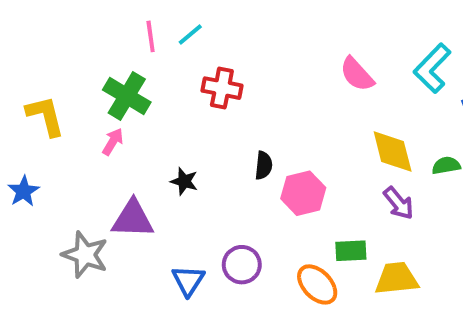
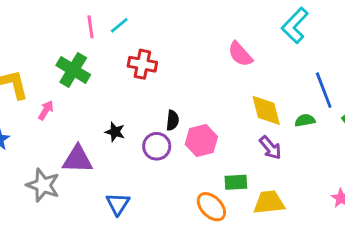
cyan L-shape: (432, 68) -> (295, 25), moved
pink arrow: (113, 142) -> (46, 110), moved
purple circle: (242, 265) -> (157, 146), moved

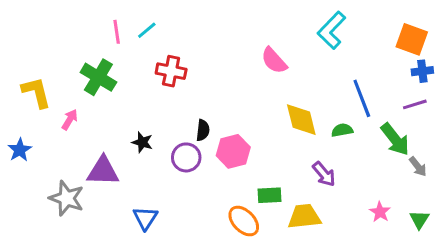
purple arrow: (270, 148) -> (324, 174), moved

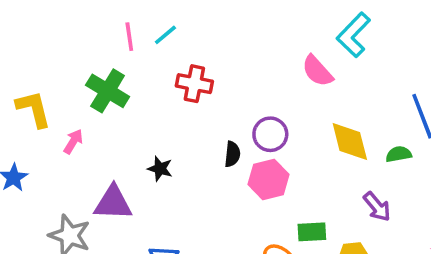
cyan L-shape: (332, 30) -> (353, 35), moved
purple circle: (186, 157) -> (270, 134), moved

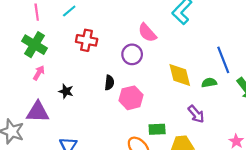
pink line: (129, 37) -> (37, 12), moved
pink semicircle: (317, 71) -> (147, 33), moved
purple circle: (270, 134) -> (132, 54), moved
pink arrow: (73, 141) -> (39, 73), moved

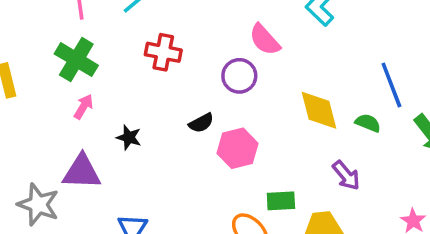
black semicircle: (109, 83) -> (201, 123), turned 56
green semicircle: (209, 83) -> (368, 123), turned 32

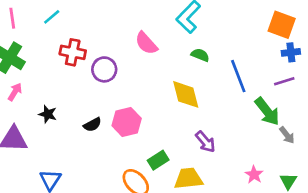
purple circle: (239, 76) -> (104, 69), moved
black semicircle: (201, 123) -> (92, 125), moved
green semicircle: (368, 123) -> (200, 55), moved
green rectangle: (281, 201) -> (158, 160), turned -30

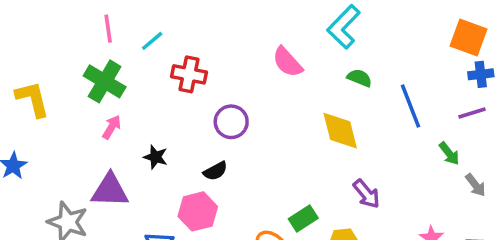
cyan line: (52, 17) -> (152, 41), moved
purple circle: (104, 69) -> (231, 122), moved
green arrow: (267, 112) -> (449, 153), size x0.6
pink hexagon: (127, 122) -> (198, 211), moved

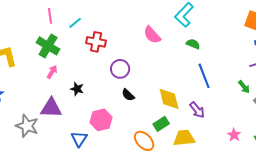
blue line: (410, 106) -> (204, 76), moved
yellow diamond: (340, 131) -> (169, 99), moved
black semicircle: (215, 171) -> (128, 95), moved, turned 72

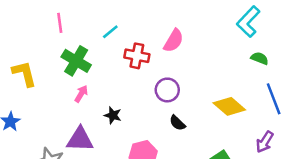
pink line: (50, 16) -> (60, 23), moved
pink semicircle: (152, 35) -> (174, 41), moved, turned -108
yellow diamond: (169, 99) -> (229, 106), moved, turned -35
purple arrow: (197, 110) -> (265, 142), turned 72

